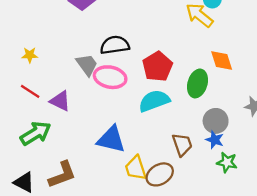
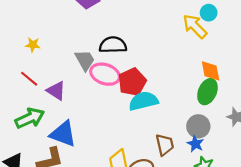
red pentagon: (157, 67) -> (132, 82), moved
green ellipse: (198, 83) -> (207, 92), moved
blue triangle: (111, 139) -> (63, 134), moved

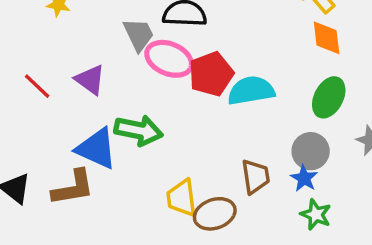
orange diamond: (211, 71) -> (327, 38), moved
red line: (29, 79) -> (37, 86), moved
cyan semicircle: (143, 101) -> (251, 91), moved
green arrow: (30, 118) -> (139, 130), moved, turned 32

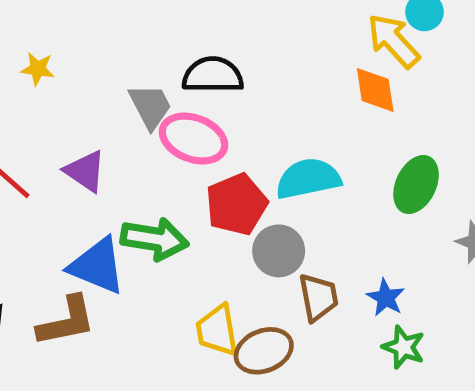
orange diamond: (327, 38) -> (375, 90), moved
red pentagon: (211, 74) -> (237, 204), moved
gray circle: (311, 151) -> (279, 251), moved

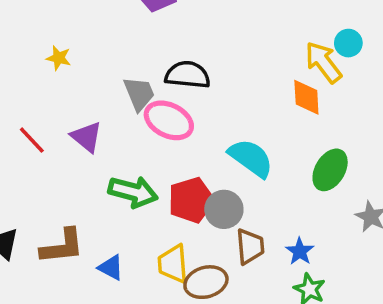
cyan semicircle: (308, 179) -> (251, 158), turned 42
red pentagon: (237, 204) -> (191, 200), moved
blue triangle: (97, 266) -> (111, 268), moved, size x0.6

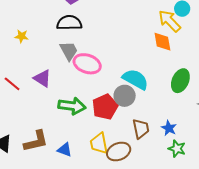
black semicircle: (188, 75) -> (69, 23), moved
gray circle: (224, 209) -> (125, 96), moved

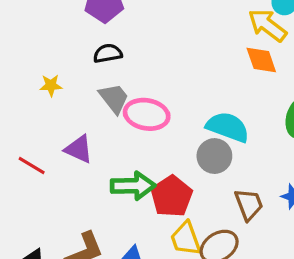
black semicircle: (69, 23) -> (108, 53), size x0.7
yellow star: (22, 36) -> (51, 85), moved
red pentagon: (105, 107) -> (172, 196), moved

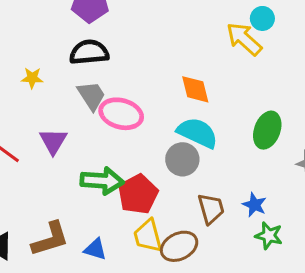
black semicircle: (108, 53) -> (89, 52), size x1.4
orange diamond: (261, 60) -> (195, 89), moved
purple triangle: (79, 149) -> (53, 141), turned 32

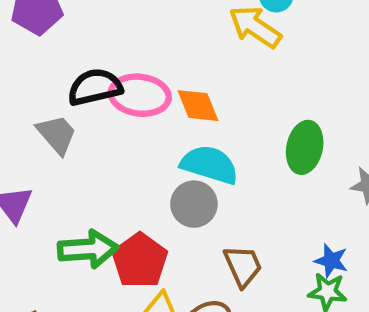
black semicircle: (89, 52) -> (95, 87), moved
pink ellipse: (121, 114) -> (140, 95), moved
blue star: (254, 205) -> (331, 261), moved

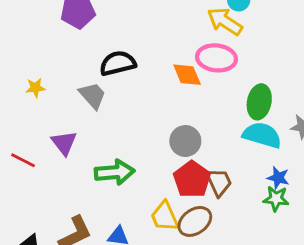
pink ellipse: (140, 95) -> (216, 58), moved
cyan semicircle: (209, 165) -> (262, 135), moved
red pentagon: (140, 261) -> (192, 179), moved

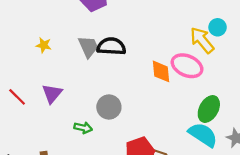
gray trapezoid: (92, 95) -> (88, 47), moved
gray circle: (185, 141) -> (109, 107), moved
green arrow: (115, 172) -> (83, 128), size x0.6

